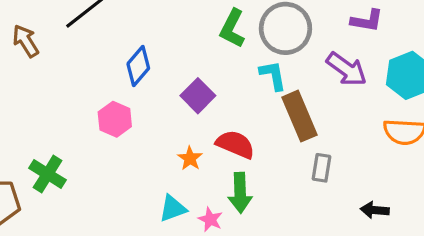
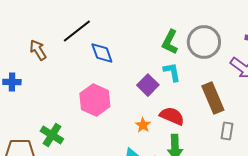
blue diamond: (138, 66) -> (102, 53), moved, turned -60
cyan L-shape: (273, 75) -> (172, 72), moved
pink hexagon: (115, 119) -> (95, 100), size x1.4

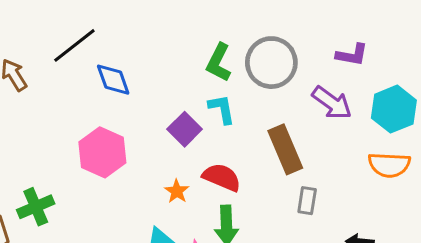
green cross: (52, 135) -> (36, 207), turned 35

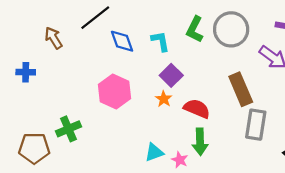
cyan L-shape: (222, 109) -> (160, 41), moved
orange star: (177, 191) -> (164, 99), moved
gray rectangle: (307, 201) -> (256, 125), size x1.6

